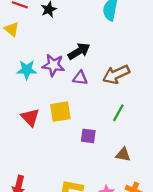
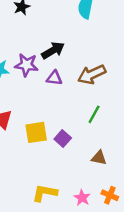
yellow square: (60, 112) -> (36, 132), moved
purple square: (88, 136) -> (63, 138), turned 35

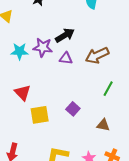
green line: (94, 114) -> (108, 89), moved
yellow square: (36, 132) -> (40, 115), moved

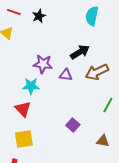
black arrow: (65, 35) -> (80, 52), moved
cyan star: (20, 51) -> (31, 86), moved
yellow square: (40, 115) -> (24, 139), moved

